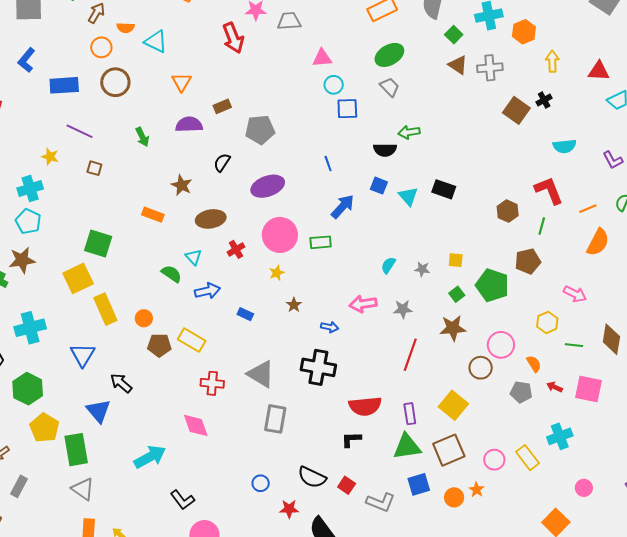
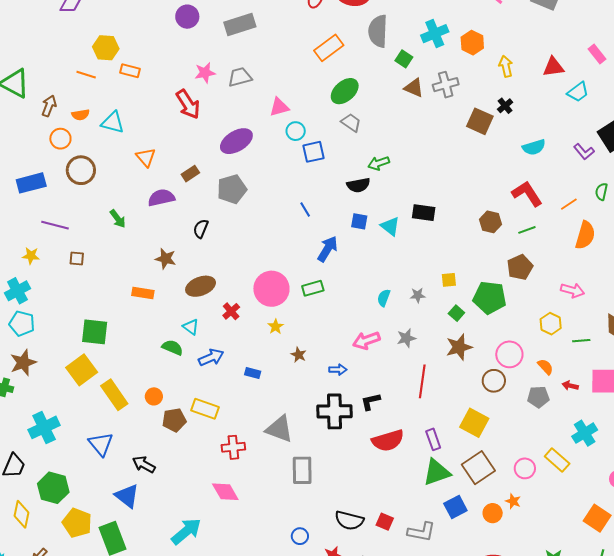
purple ellipse: (268, 186) -> (236, 141), moved
green line: (542, 226) -> (527, 230), turned 66
black L-shape: (351, 439) -> (370, 401), moved

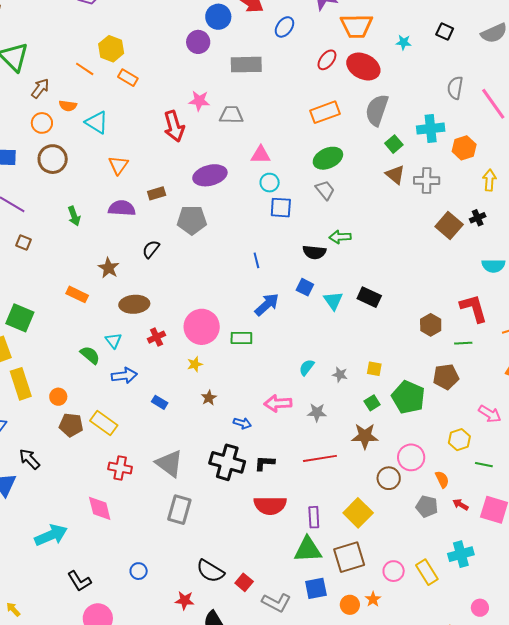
red line: (422, 381) -> (320, 458), turned 56
blue circle: (300, 536) -> (139, 571), moved

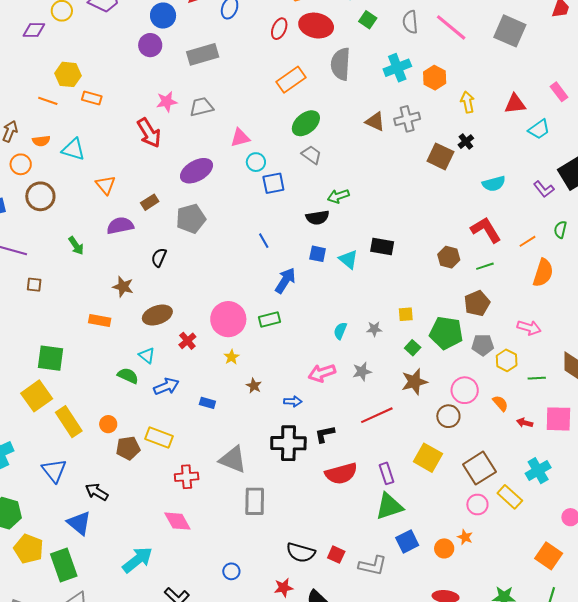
green square: (394, 144) -> (368, 20), moved
gray pentagon: (427, 506) -> (483, 345), moved
brown square: (349, 557) -> (479, 468), moved

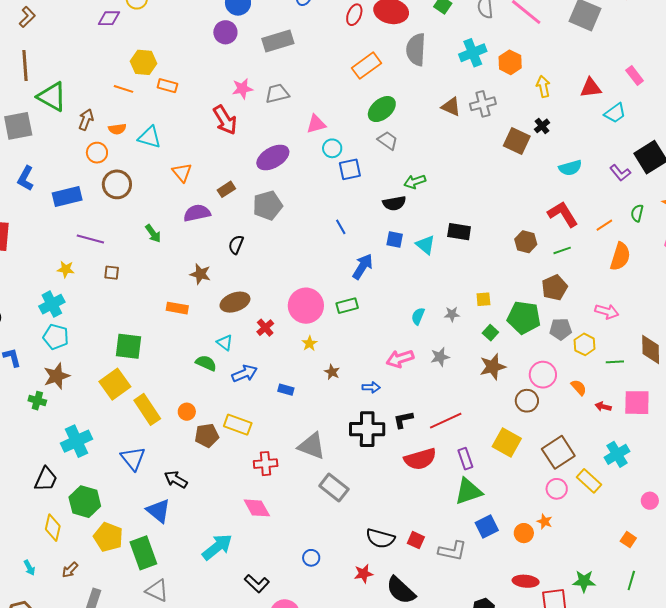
red line: (377, 415) -> (446, 421), moved
gray rectangle: (255, 501) -> (334, 488), turned -52
orange square: (549, 556) -> (628, 540), size x0.6

